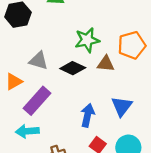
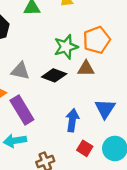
orange pentagon: (132, 45) -> (97, 40), moved
purple rectangle: (37, 101) -> (22, 110), turned -68

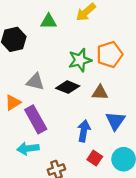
brown triangle: (86, 68) -> (100, 93), moved

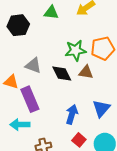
black diamond: (68, 87) -> (62, 73), turned 35
brown triangle: (100, 93) -> (86, 72), moved
orange triangle: (13, 103) -> (11, 82), turned 42

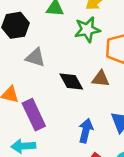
green star: (76, 50) -> (87, 30), moved
gray triangle: (33, 65) -> (35, 57), moved

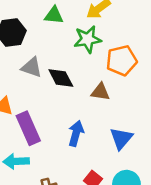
black diamond: (71, 82) -> (61, 78), moved
blue arrow: (86, 131) -> (76, 133), moved

